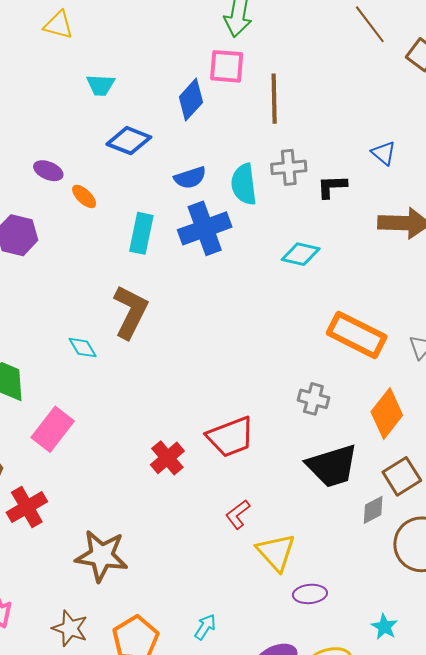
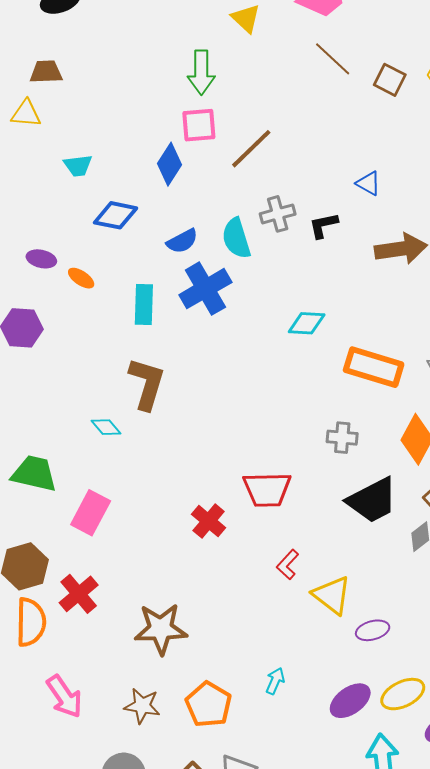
brown line: (274, 99) -> (251, 149), turned 57
cyan diamond: (301, 254) -> (307, 323), moved
red trapezoid: (231, 437) -> (267, 489), turned 30

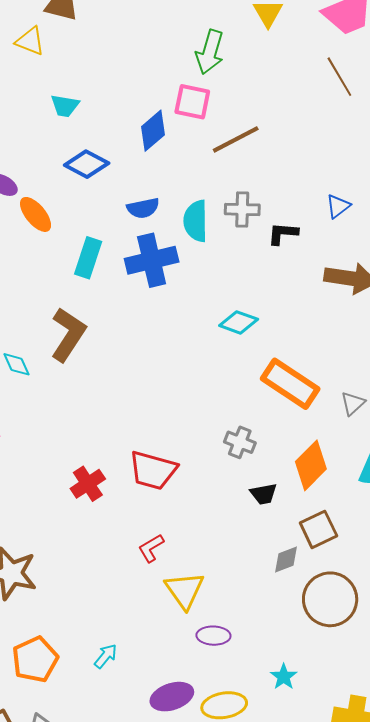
blue triangle: (368, 183) -> (338, 206), turned 36
orange ellipse: (81, 278) -> (36, 214), size x1.4
black trapezoid: (372, 500) -> (264, 494), moved, size x0.5

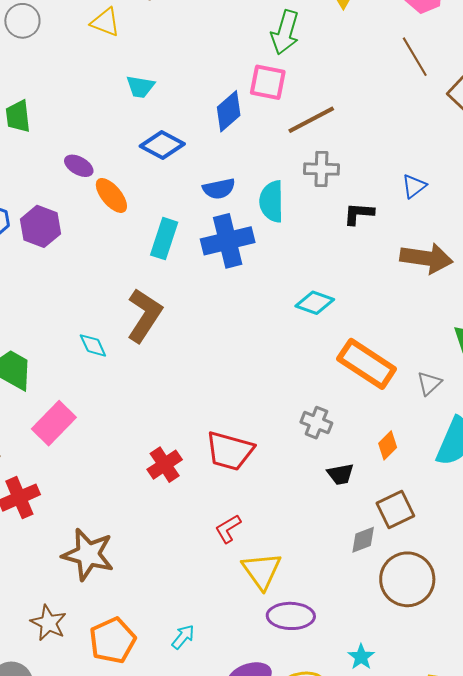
gray cross: (242, 209) -> (321, 169), moved
orange diamond: (311, 465) -> (388, 445), size x0.6
purple ellipse: (213, 636) -> (291, 616), size x1.4

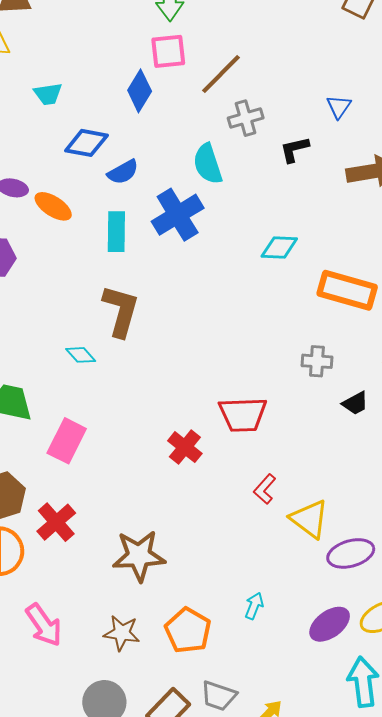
blue semicircle: (219, 189) -> (123, 172), moved

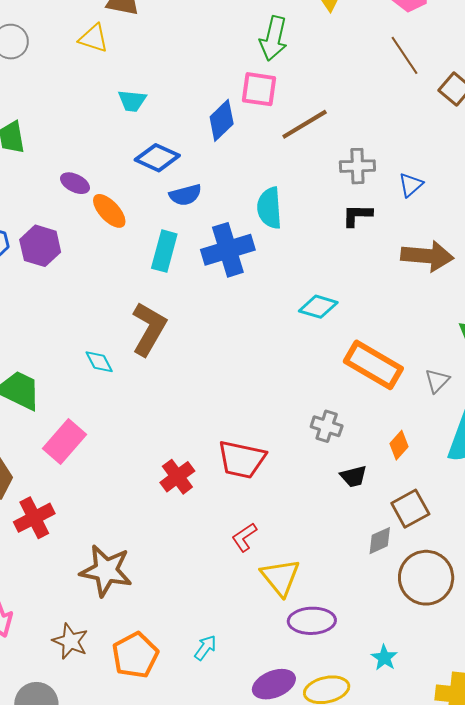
gray cross: (246, 118) -> (357, 166), moved

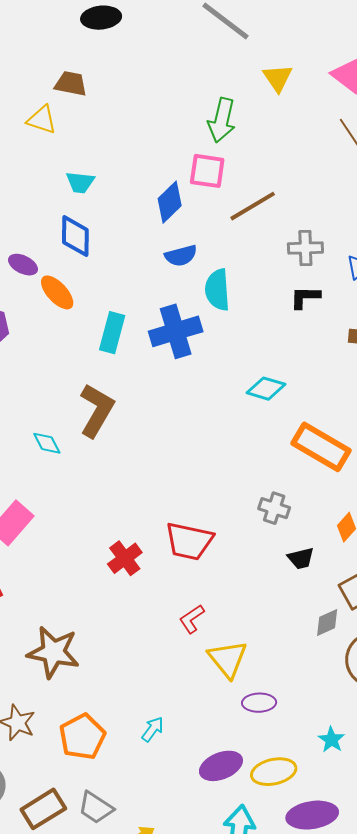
blue diamond: (157, 158) -> (75, 236), moved, turned 66
blue semicircle: (185, 195) -> (181, 256), moved
purple ellipse: (312, 621) -> (259, 703), size x0.7

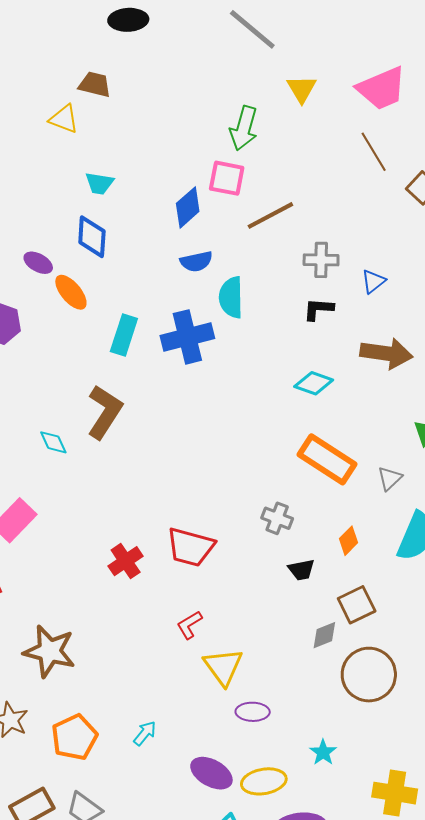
cyan diamond: (266, 389) -> (314, 383), moved
purple ellipse: (221, 766) -> (211, 773), turned 48

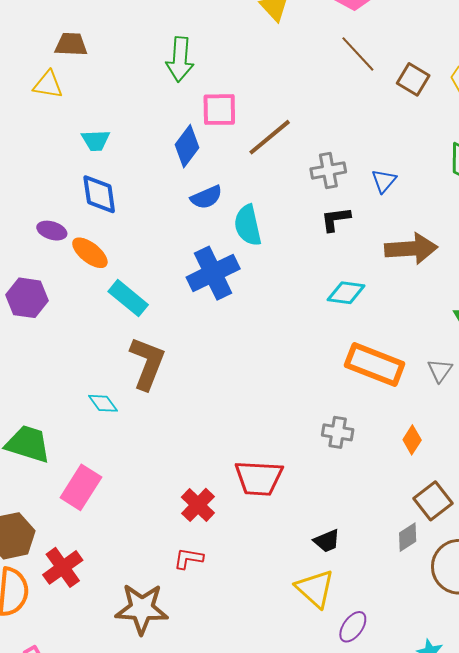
green arrow: (244, 128) -> (180, 59), moved
cyan rectangle: (124, 335) -> (128, 298), moved, turned -57
black trapezoid: (301, 570) -> (327, 541), moved
red L-shape: (189, 625) -> (188, 558), moved, turned 52
purple ellipse: (253, 712) -> (353, 627), turned -44

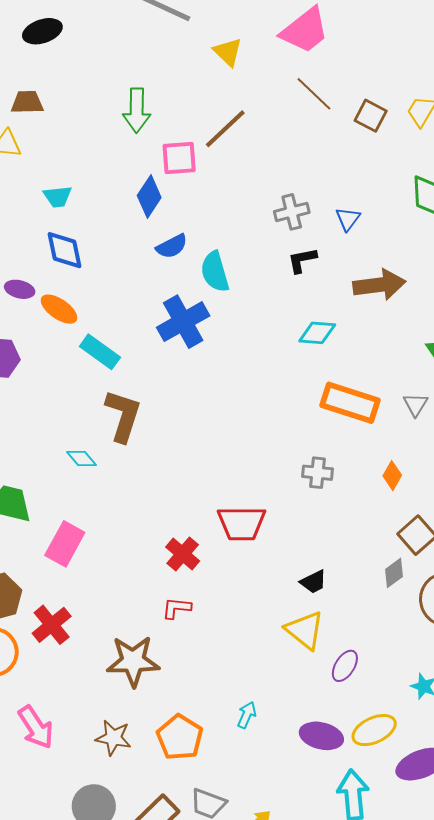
brown line: (270, 137) -> (225, 129), moved

